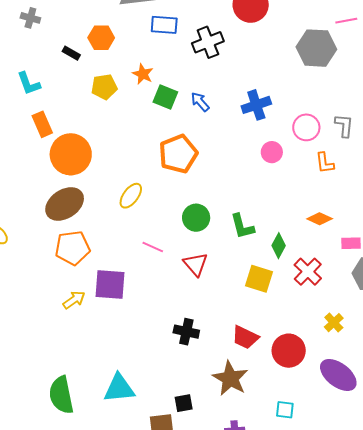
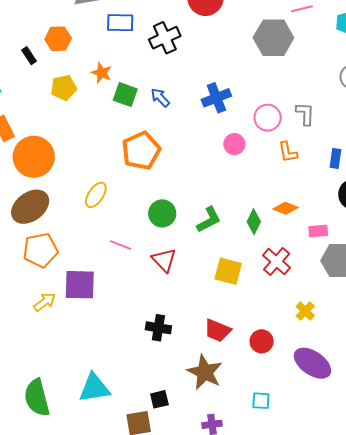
black rectangle: (71, 53) -> (29, 56), turned 30
green L-shape: (242, 226) -> (209, 220), turned -100
green diamond: (279, 246) -> (254, 222), moved
red circle: (289, 351) -> (262, 341), size x0.7

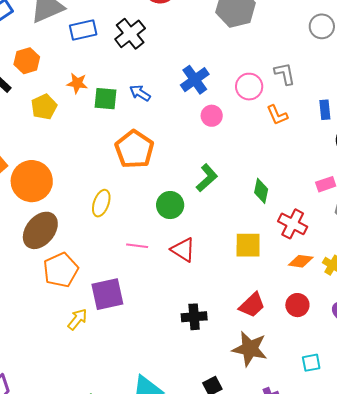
pink circle: (234, 144) -> (212, 116), moved
orange diamond: (286, 208) -> (301, 261), moved
green L-shape: (209, 220) -> (207, 178), moved
red trapezoid: (218, 330) -> (252, 305), turned -52

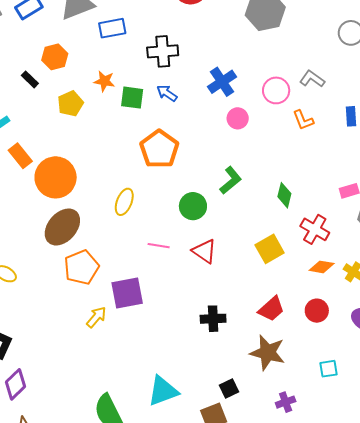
black cross: (130, 34) -> (163, 51), moved, turned 32
gray L-shape: (285, 74) -> (312, 79), turned -45
yellow square: (248, 245) -> (270, 249), turned -32

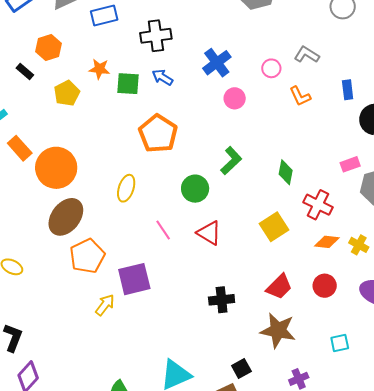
pink circle: (276, 90) -> (271, 68), size x0.7
pink line: (159, 246) -> (163, 230), turned 50

